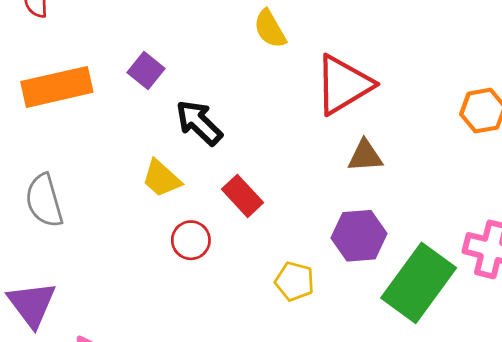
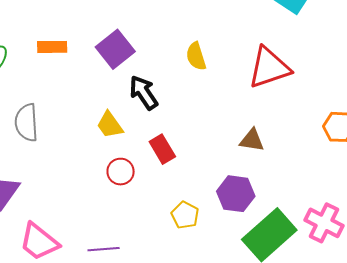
yellow semicircle: (270, 29) -> (196, 56), moved
purple square: (146, 70) -> (115, 49), size x1.5
red triangle: (343, 85) -> (269, 68), moved
orange rectangle: (57, 87) -> (52, 47), size x0.6

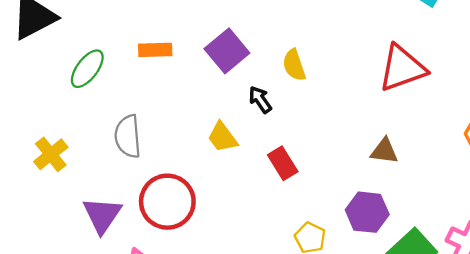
yellow semicircle: (196, 56) -> (294, 65), moved
black arrow: (144, 93) -> (260, 100), size x0.7
red circle: (121, 172) -> (167, 202), moved, size x1.8

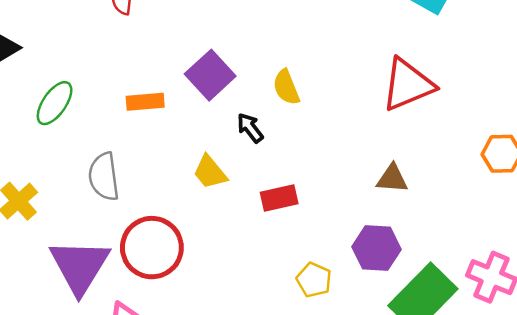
orange rectangle: (155, 50) -> (145, 102), moved
red rectangle: (283, 163) -> (279, 198), turned -68
purple triangle: (102, 215) -> (80, 266), size x1.4

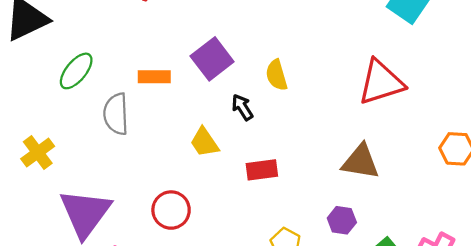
gray semicircle: (104, 177) -> (116, 114), moved
brown triangle: (392, 178) -> (361, 162), size x1.4
red circle: (152, 248) -> (171, 210), moved, size x0.7
purple hexagon: (377, 248) -> (342, 220), size x0.7

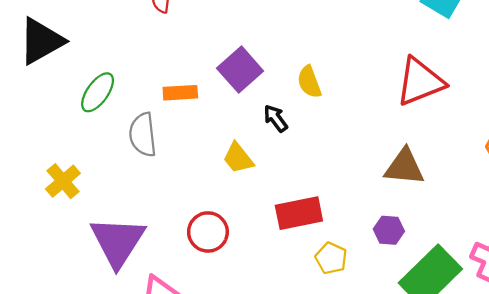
red rectangle: (262, 170) -> (299, 213), moved, size x1.4

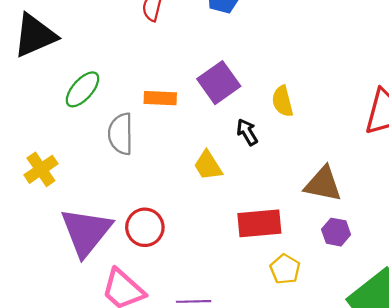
brown triangle: (404, 167) -> (323, 184), moved
purple hexagon: (389, 230) -> (336, 232), moved
red circle: (208, 232) -> (145, 227), moved

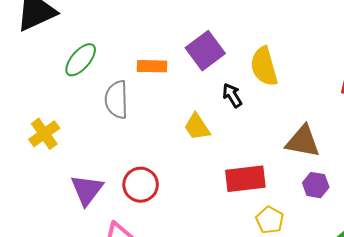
yellow semicircle: (283, 101) -> (264, 66), size x1.4
purple triangle: (86, 232) -> (87, 190), size x0.7

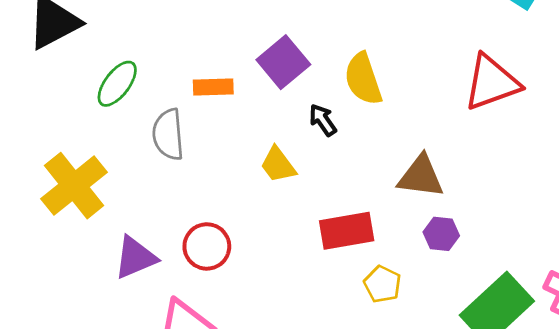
yellow cross: (44, 134) -> (74, 186), size x1.6
purple triangle: (87, 190) -> (135, 258), turned 33

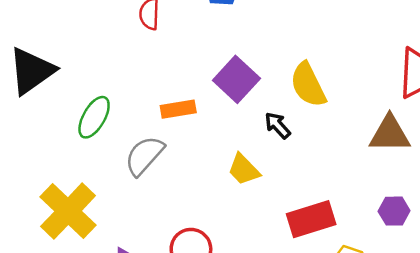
gray semicircle: (168, 134) -> (144, 156), turned 54
brown triangle: (421, 176) -> (390, 134), moved

